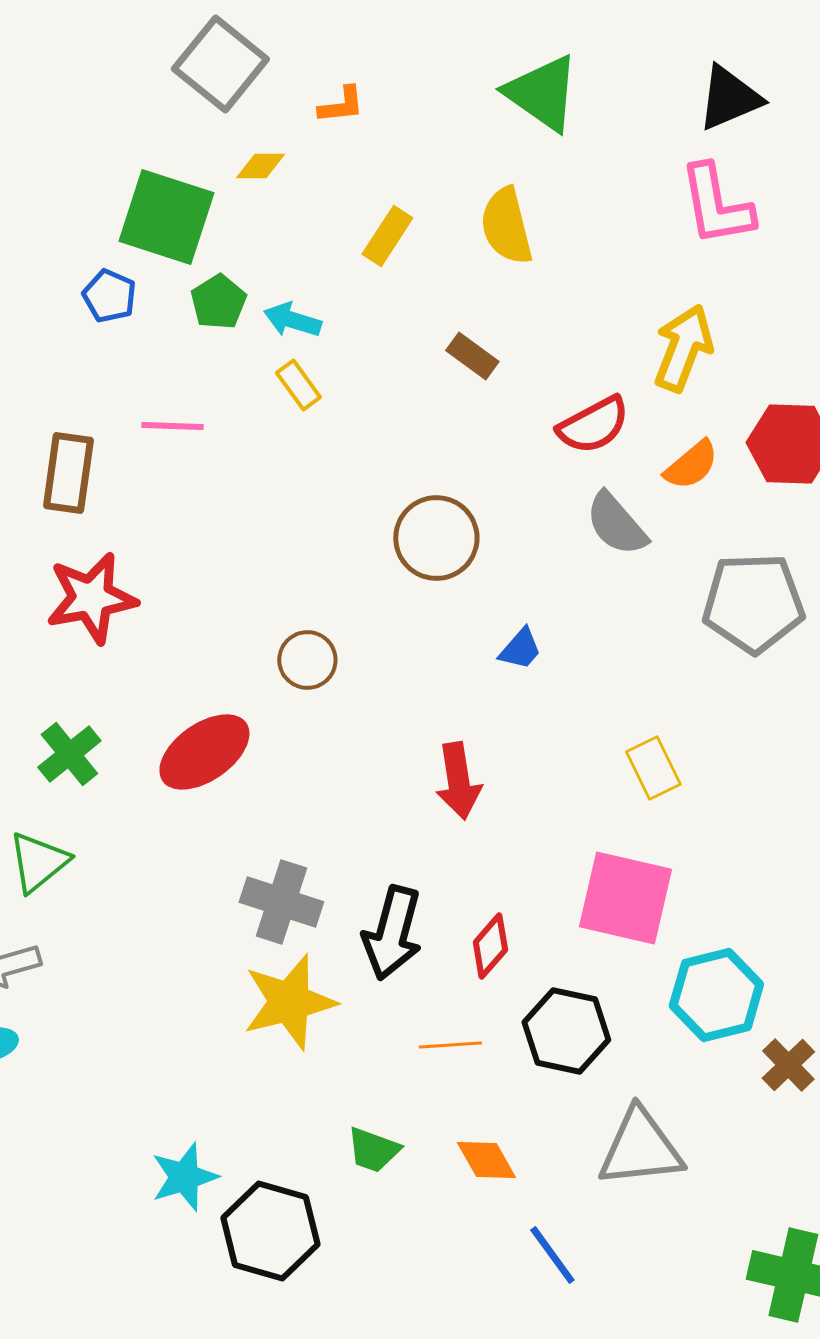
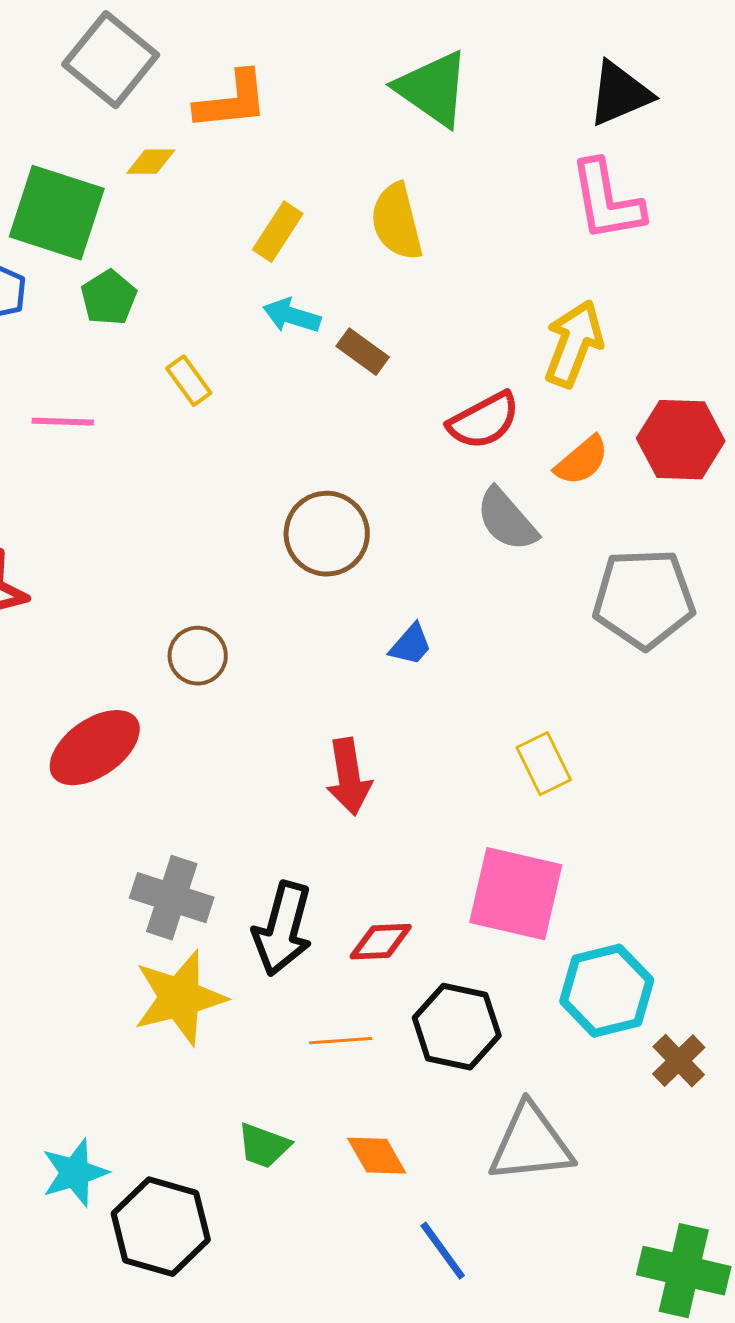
orange L-shape: (341, 105) -> (232, 101), size x1.6
cyan arrow: (292, 320) -> (292, 316), moved
red diamond: (490, 946) -> (381, 942), turned 46

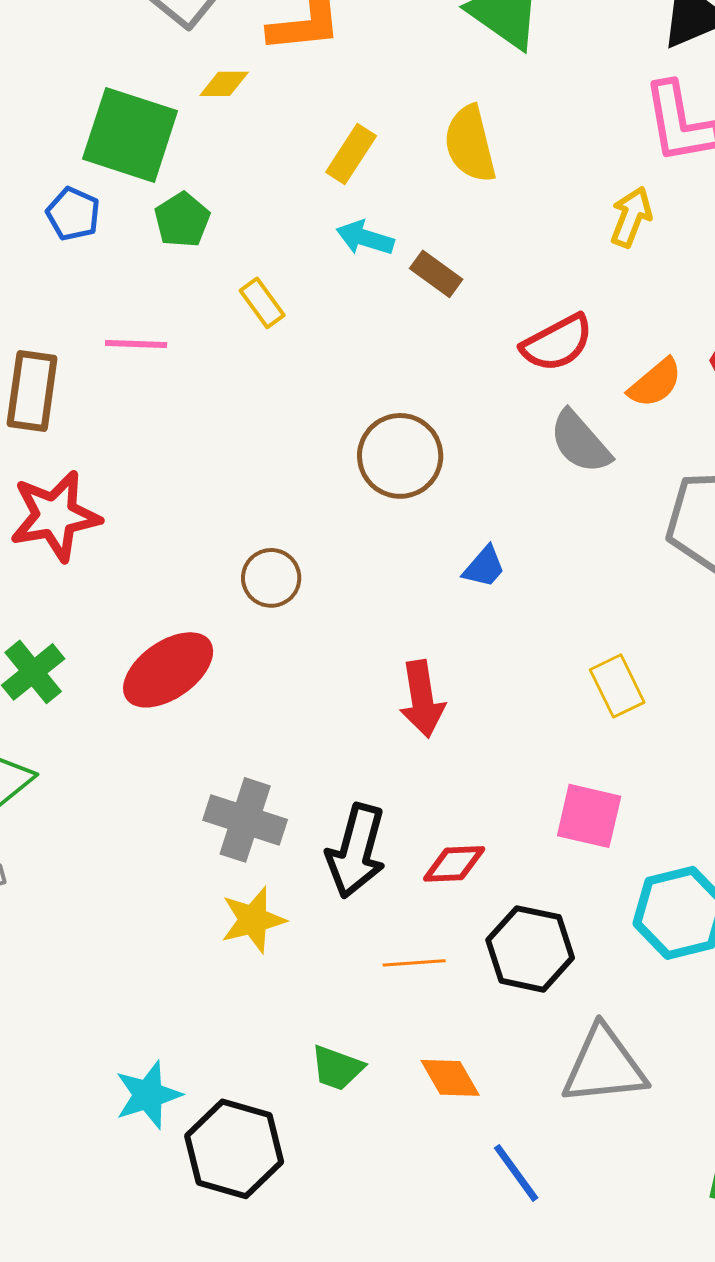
yellow arrow: (574, 344) -> (631, 217), moved, size x0.7
pink square: (516, 894) -> (589, 816), size x0.7
yellow star: (180, 998) -> (253, 920), size x0.7

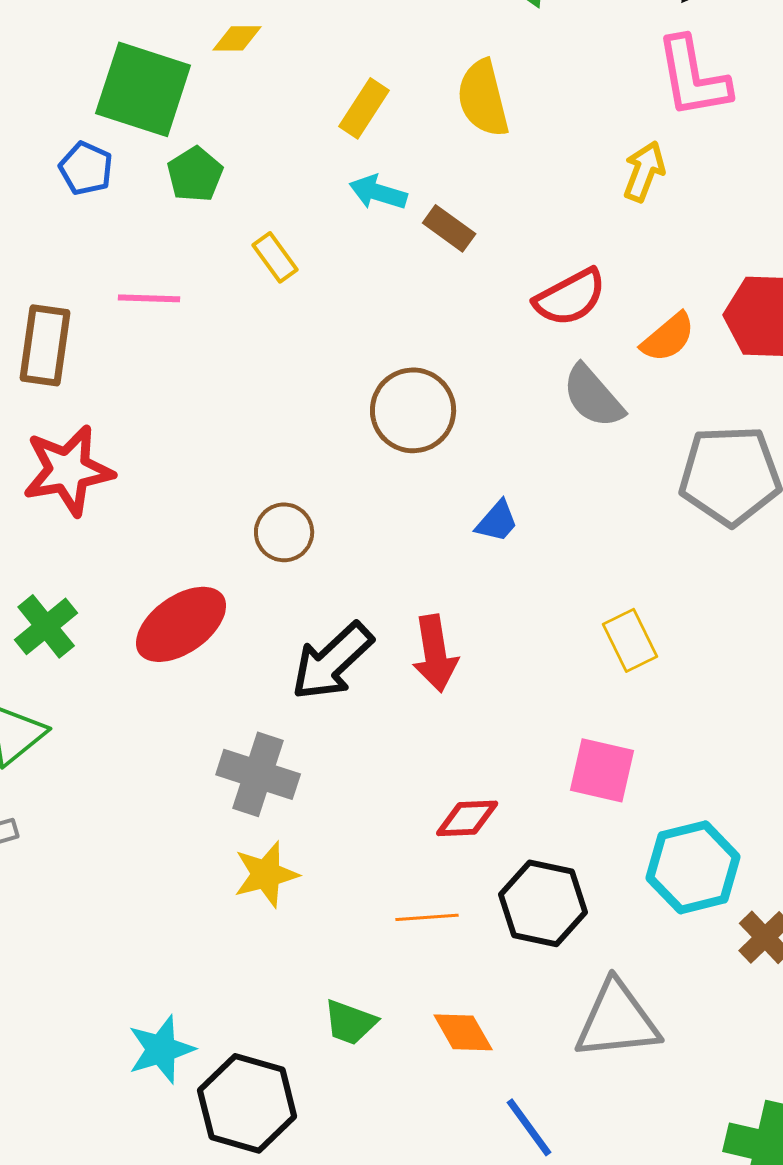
black arrow: (356, 851) -> (332, 661), moved, turned 32

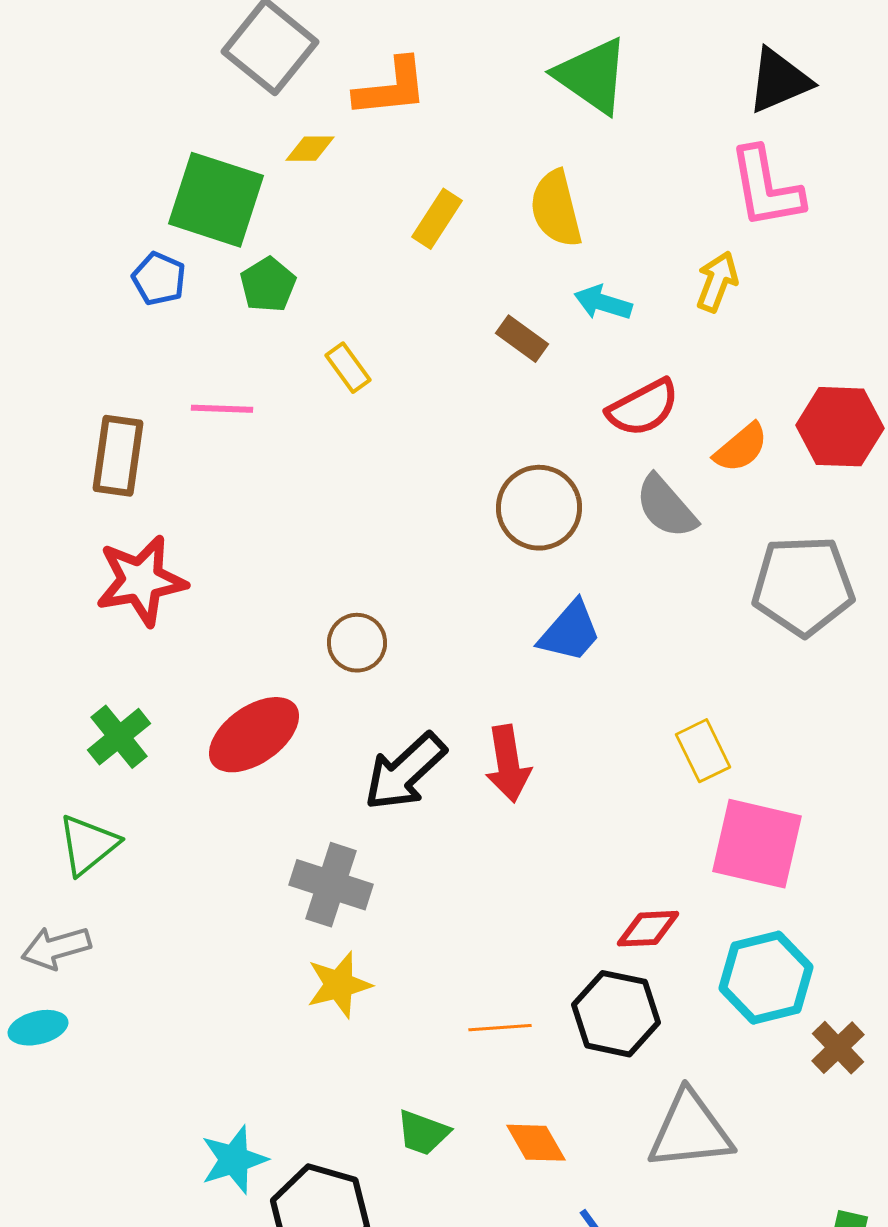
cyan arrow: (378, 192) -> (603, 303), moved
brown circle: (413, 410) -> (539, 508), moved
blue trapezoid: (497, 521) -> (570, 632), size x1.5
pink square: (602, 770) -> (757, 844), moved, size x1.4
red diamond: (467, 818) -> (648, 929), moved

